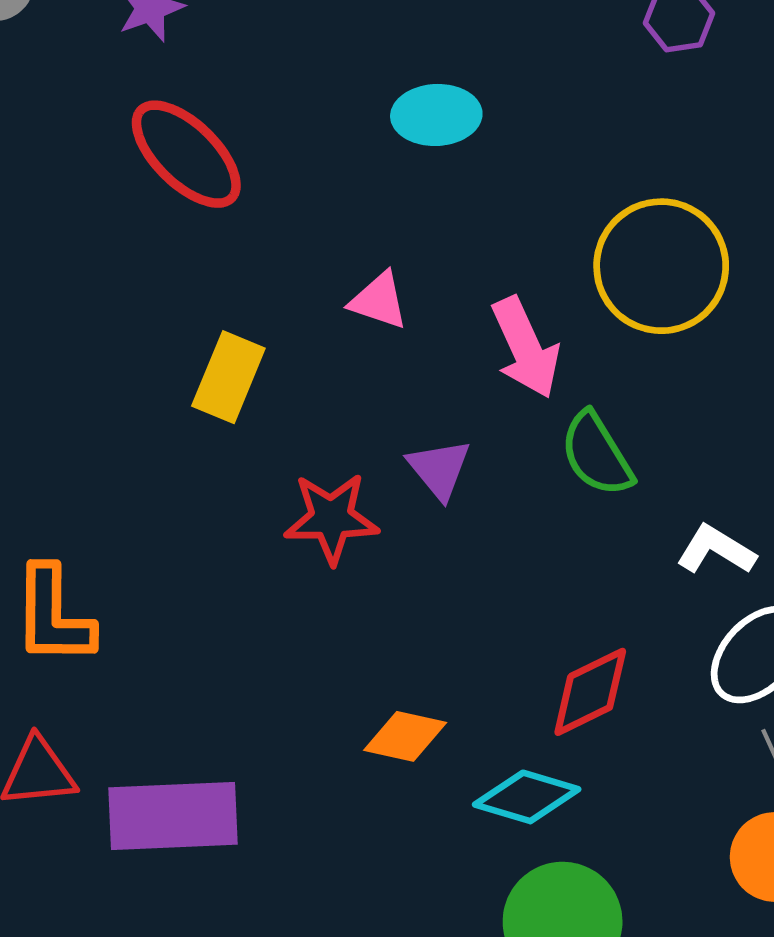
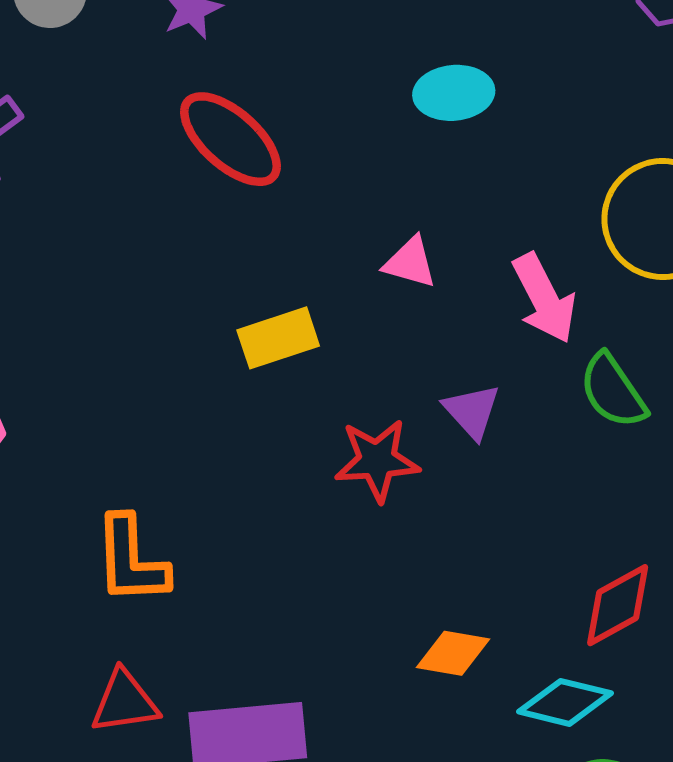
yellow rectangle: (228, 377) -> (278, 338), turned 52

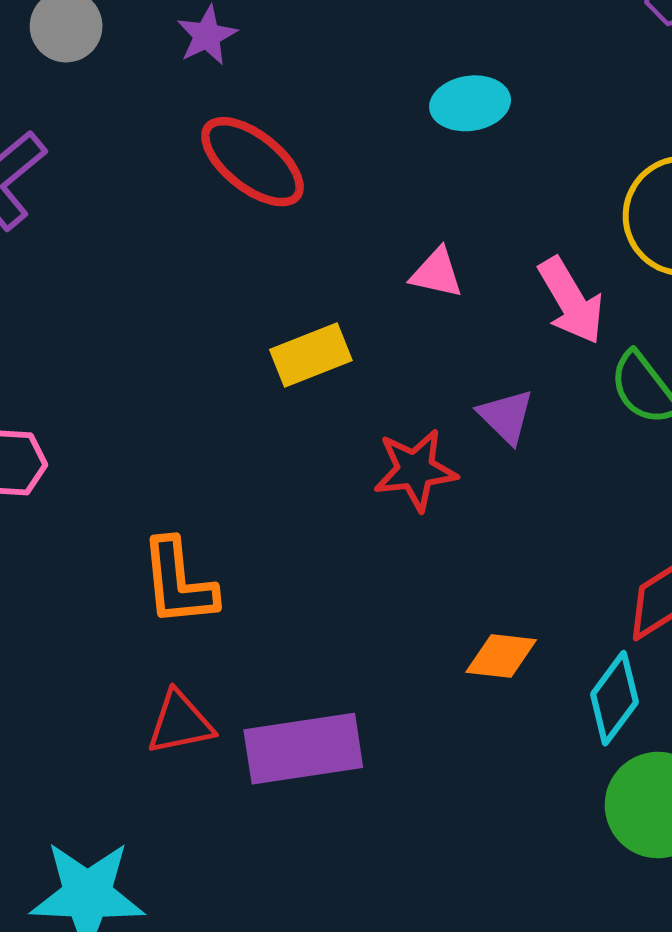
cyan diamond: (565, 702) -> (614, 698), turned -64

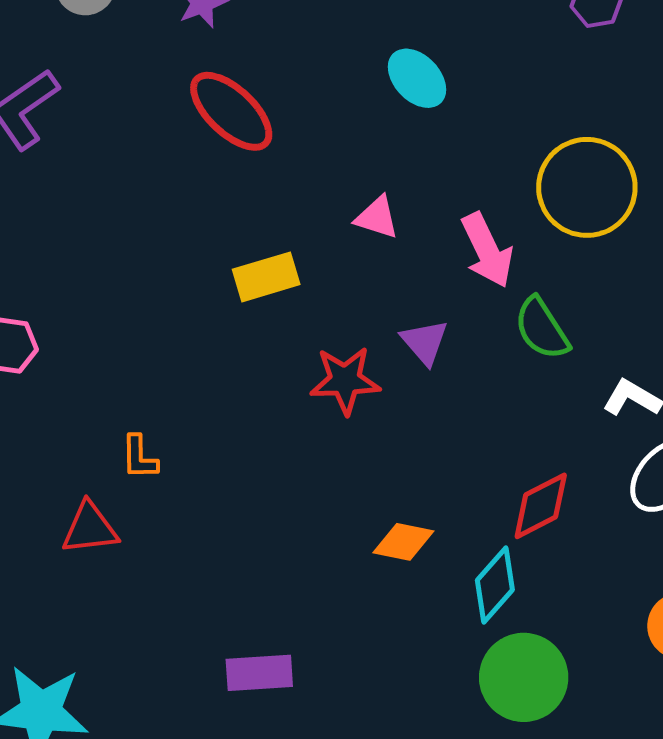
cyan ellipse: (470, 103) -> (417, 78), turned 50
orange L-shape: (178, 582) -> (139, 457), size x0.6
red triangle: (180, 723) -> (90, 528), moved
purple rectangle: (303, 749) -> (259, 673), moved, size x0.7

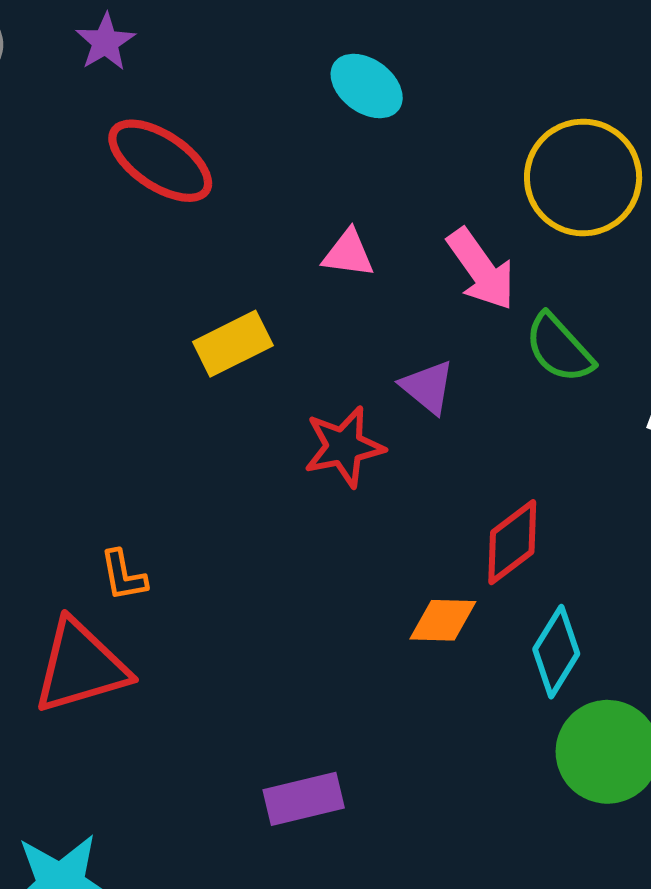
red diamond: (541, 506) -> (512, 542), moved
red triangle: (90, 528) -> (81, 667), size x1.5

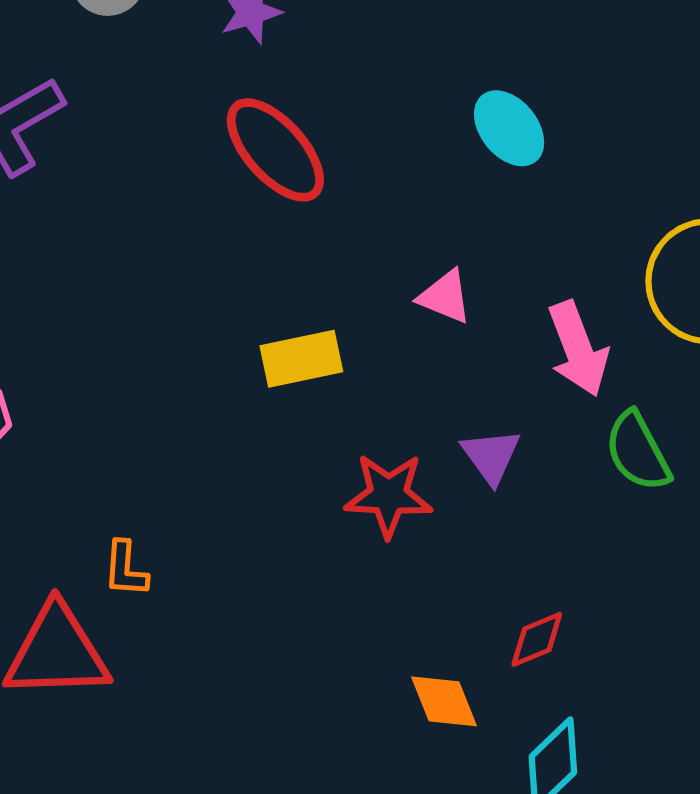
red diamond: (512, 542) -> (537, 639), size x0.7
orange diamond: (443, 620) -> (444, 701), turned 52

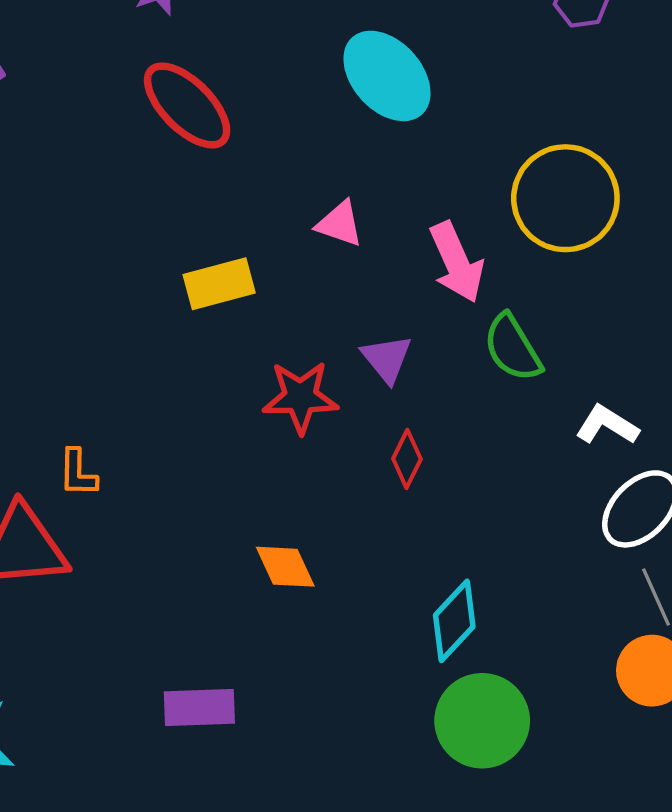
cyan ellipse: (509, 128) -> (387, 76), size x1.4
red diamond: (537, 639) -> (407, 459), moved, turned -38
orange diamond: (444, 701) -> (285, 567), moved

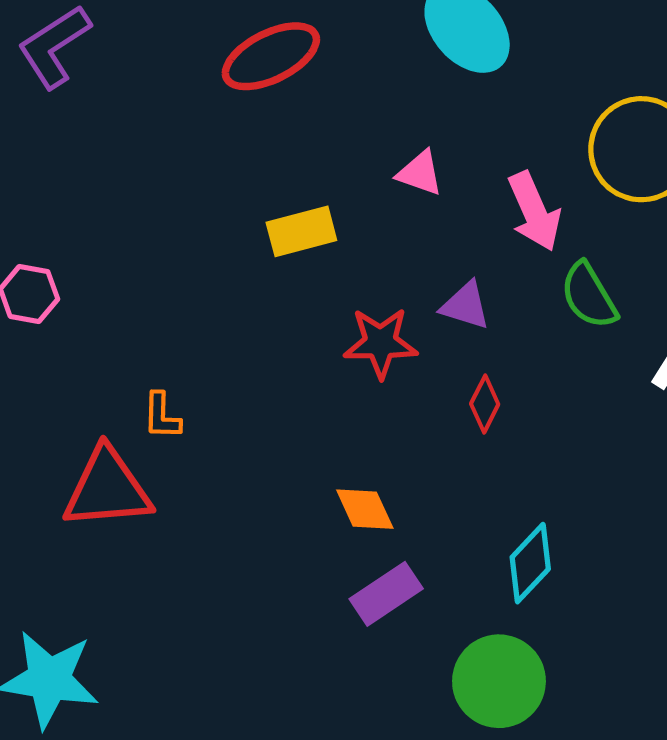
red ellipse: (187, 105) -> (271, 56), turned -72
purple triangle: (387, 359) -> (465, 306), turned -34
purple rectangle: (199, 707) -> (386, 594), moved, turned -32
green circle: (482, 721) -> (499, 681), moved

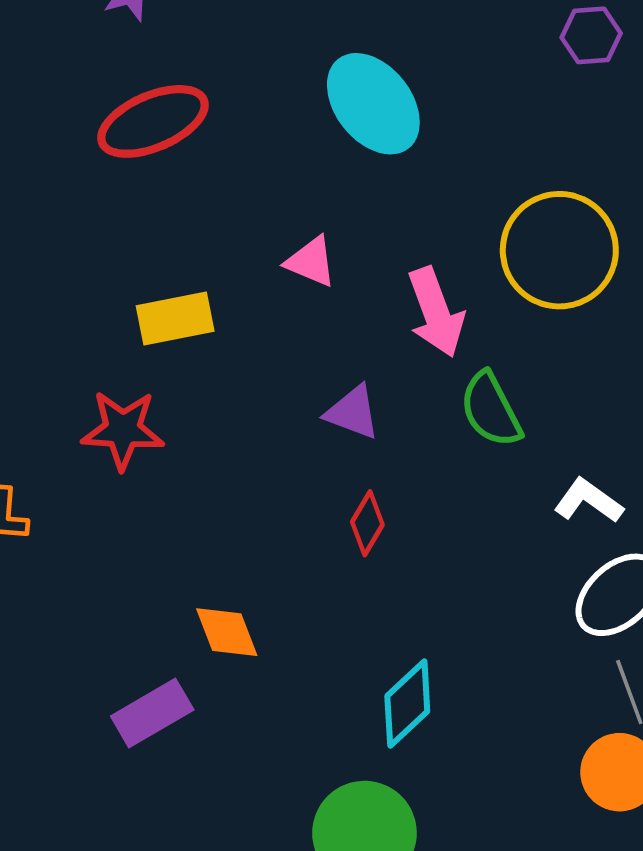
red star: (380, 343) -> (123, 430), moved
purple rectangle: (386, 594) -> (152, 713), moved

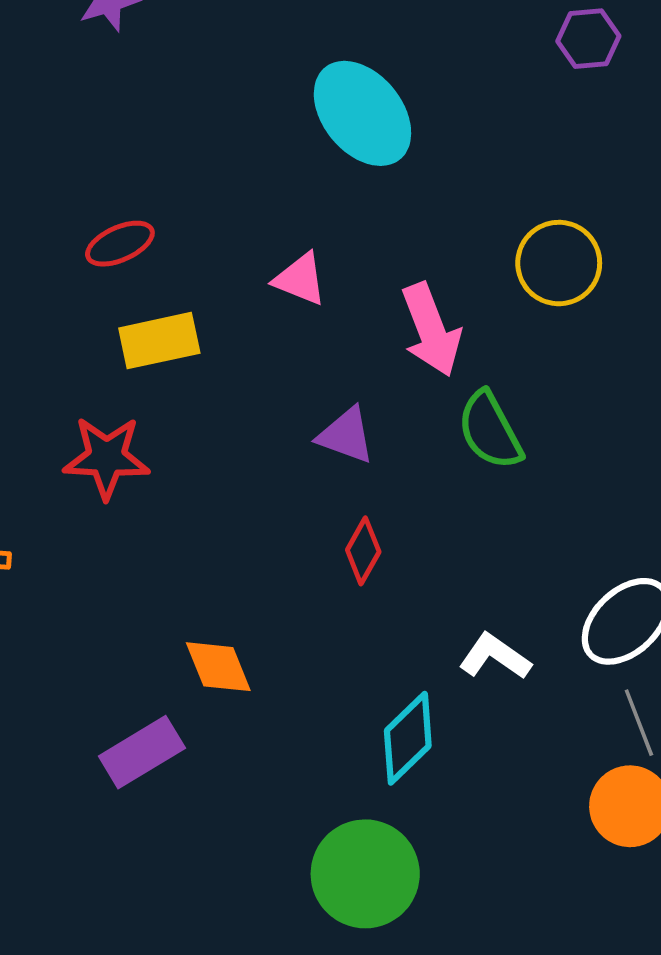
red ellipse: (153, 121) -> (120, 244), moved, size x0.6
yellow circle: (559, 250) -> (559, 263), size x0.7
white L-shape: (588, 501) -> (495, 657), moved

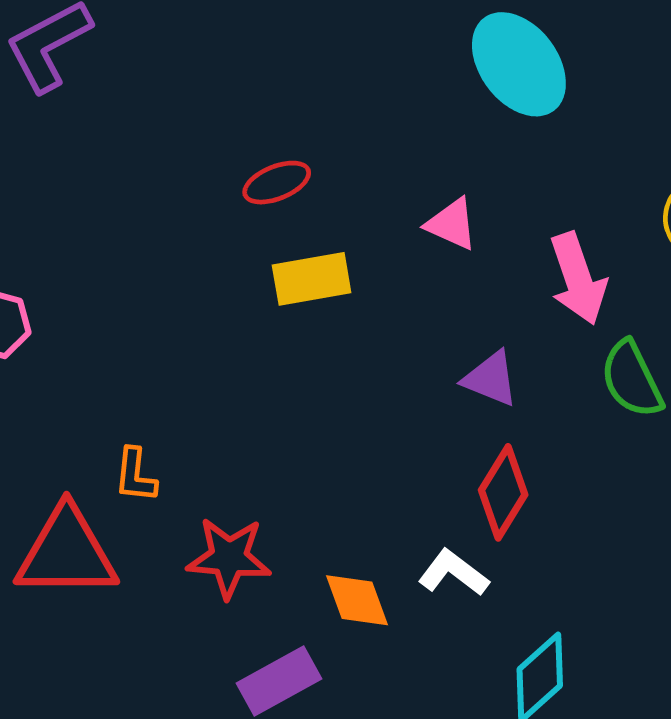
red star: (107, 458) -> (229, 558), moved
red diamond: (363, 551) -> (503, 492), size x1.4
white L-shape: (495, 657) -> (453, 573), moved

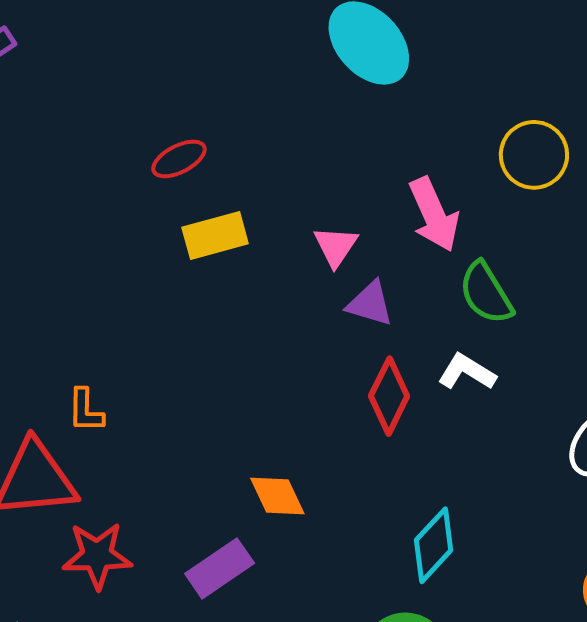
pink triangle: (452, 224) -> (336, 246), moved, turned 45
red star: (229, 558) -> (97, 556), moved
white L-shape: (453, 573) -> (467, 372), moved

